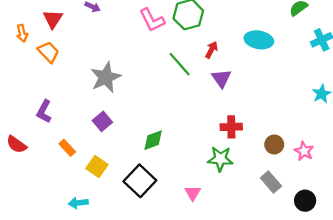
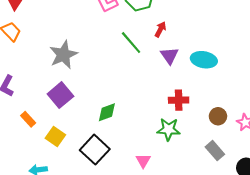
cyan ellipse: (259, 40) -> (204, 60), moved
purple square: (102, 121) -> (60, 95), size x1.4

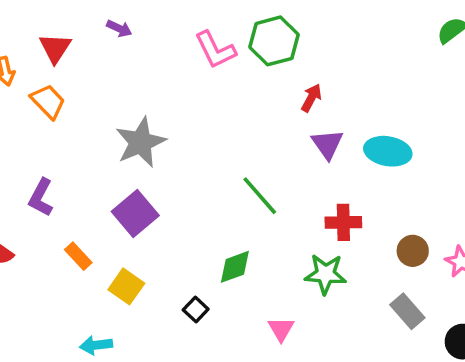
green line: (131, 43) -> (260, 196), moved
green diamond: (107, 112) -> (235, 267), moved
black square: (95, 150) -> (196, 310), size x0.5

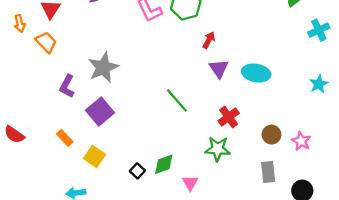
purple L-shape: (41, 197) -> (67, 86), moved
red cross: (343, 222) -> (229, 117), turned -35
green diamond: (235, 267) -> (164, 164), moved
gray rectangle: (407, 311) -> (268, 172), turned 35

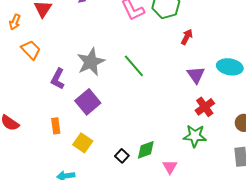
orange arrow: (20, 24) -> (15, 22), turned 35
orange trapezoid: (46, 42) -> (31, 50), moved
purple triangle: (219, 69) -> (196, 75), moved
green line: (177, 100) -> (134, 66), moved
orange rectangle: (65, 138) -> (56, 126), turned 35

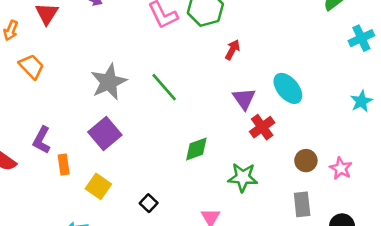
cyan ellipse: (230, 67) -> (288, 88), turned 40
purple L-shape: (58, 79) -> (42, 140), moved
red cross: (205, 107) -> (262, 127), moved
green diamond: (146, 150) -> (196, 149), moved

